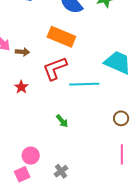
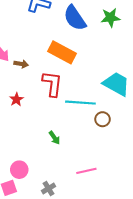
red L-shape: (55, 68) -> (52, 84), turned 112
brown circle: (121, 118) -> (103, 119), moved
pink line: (122, 154) -> (86, 171), moved, turned 72

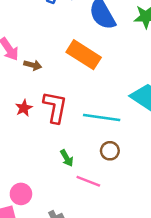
red L-shape: (52, 84) -> (55, 107), moved
brown circle: (103, 119) -> (110, 151), moved
pink line: (86, 171) -> (88, 181), moved, turned 30

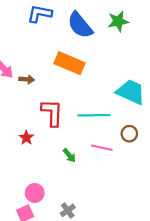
red star: (24, 108) -> (26, 138), moved
brown circle: (110, 151) -> (129, 134), moved
pink line: (88, 181) -> (102, 148), moved

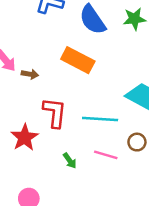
red star: (26, 138) -> (25, 137), size x1.6

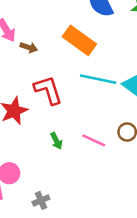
red L-shape: (55, 113) -> (48, 90), turned -32
cyan line: (100, 119) -> (98, 79), moved

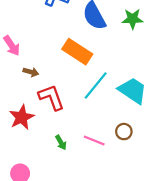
brown arrow: (29, 47) -> (31, 72), moved
cyan line: (98, 79) -> (96, 86), turned -60

